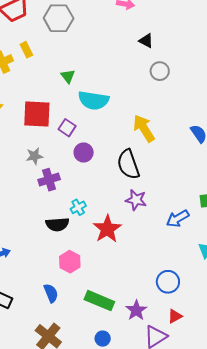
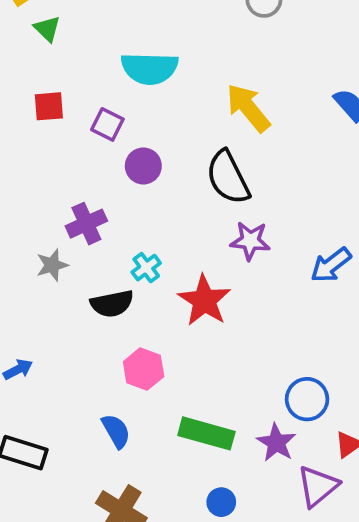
green triangle: (68, 76) -> (47, 29), moved
red square: (37, 114) -> (49, 106), size x0.6
gray star: (34, 156) -> (52, 265), moved
blue circle: (168, 282) -> (307, 399), moved

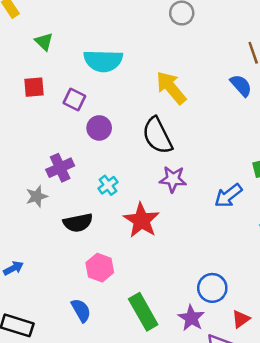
green triangle: (47, 29) -> (44, 42), moved
cyan cross: (146, 268) -> (108, 185), moved
green rectangle: (206, 433) -> (143, 312), turned 45

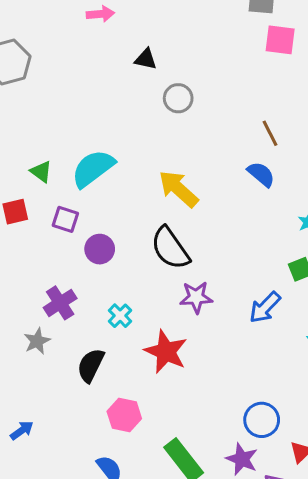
green triangle: (44, 42) -> (41, 172), moved
cyan semicircle: (103, 61) -> (93, 168), turned 150
black semicircle: (78, 223) -> (91, 365), turned 136

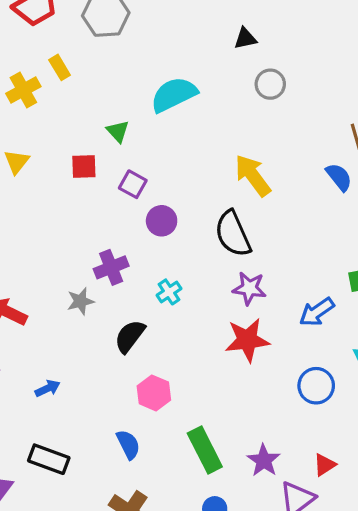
black triangle: (146, 59) -> (245, 38), turned -35
cyan semicircle: (93, 168) -> (174, 95), moved
red star: (166, 352) -> (247, 340), moved, turned 30
blue circle: (262, 420) -> (316, 386), moved

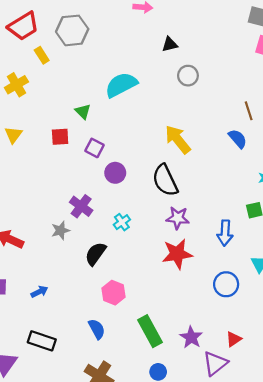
yellow rectangle: (60, 67) -> (42, 55), moved
purple cross: (111, 267) -> (81, 206), turned -30
blue arrow: (317, 312) -> (225, 233), turned -50

